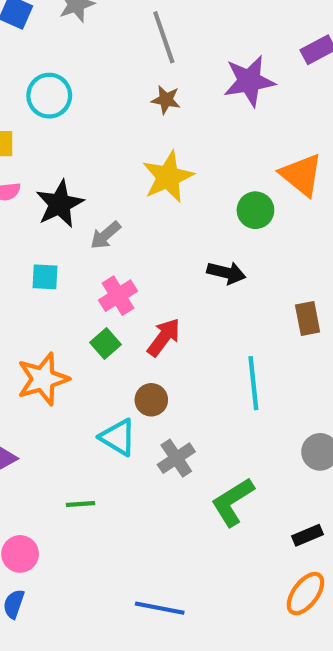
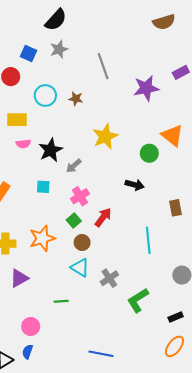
brown star: (166, 100) -> (76, 99), moved
brown circle: (151, 400) -> (82, 242), moved

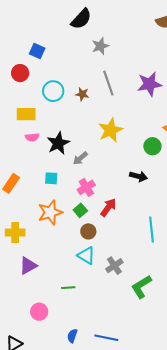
black semicircle: (56, 20) -> (81, 19), moved
gray star: (59, 49) -> (100, 46), moved
gray line: (103, 66) -> (108, 83), moved
orange star: (42, 238) -> (50, 212), moved
blue semicircle: (28, 352) -> (72, 336), moved

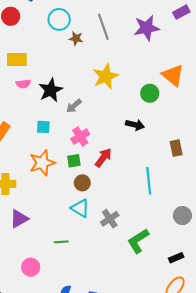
cyan circle: (53, 91) -> (59, 19), moved
green square: (80, 210) -> (74, 161), turned 32

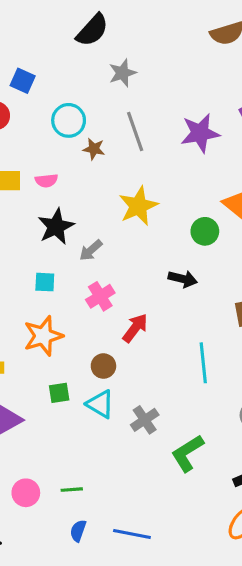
pink semicircle: (23, 84) -> (46, 181), moved
green square: (74, 161) -> (59, 393), moved
green line: (61, 242) -> (72, 490), moved

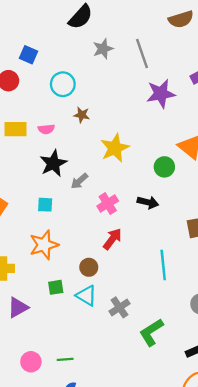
gray line: (135, 132) -> (142, 54), moved
brown star: (94, 149) -> (82, 115), moved
pink cross: (100, 296) -> (108, 204), moved

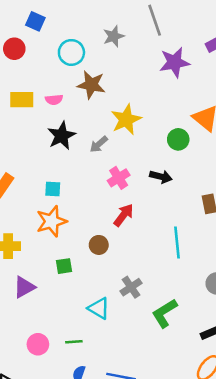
gray star: (103, 49) -> (114, 36), moved
brown star: (82, 115) -> (91, 85), size x1.6
gray arrow: (79, 181) -> (99, 144), moved
cyan square: (45, 205) -> (53, 189), moved
cyan triangle: (86, 296) -> (99, 308), moved

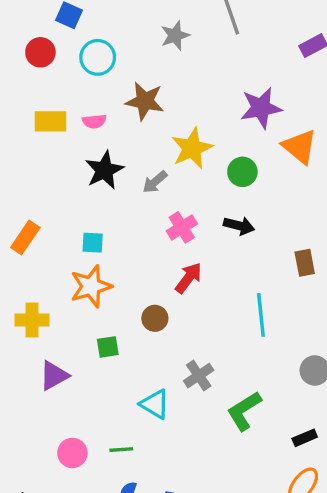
cyan circle: (71, 52) -> (98, 57), moved
purple star: (174, 62) -> (261, 108), moved
green circle: (178, 139) -> (242, 172), moved

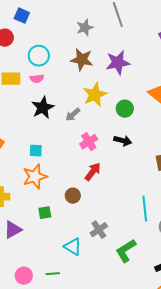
cyan circle: (98, 57) -> (39, 56), moved
brown star: (145, 101) -> (82, 60), moved
purple star: (261, 108) -> (118, 63), moved
cyan line: (261, 315) -> (145, 209), moved

